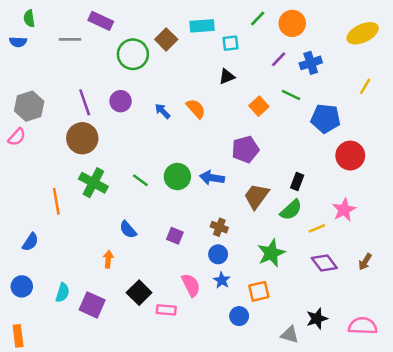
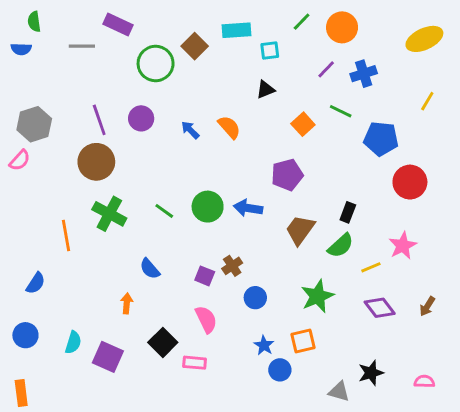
brown cross: (219, 227) -> (232, 266), moved, turned 35
blue star: (222, 280) -> (264, 345), moved
pink semicircle: (191, 285) -> (206, 319), moved
pink semicircle: (363, 326) -> (424, 381), size x0.6

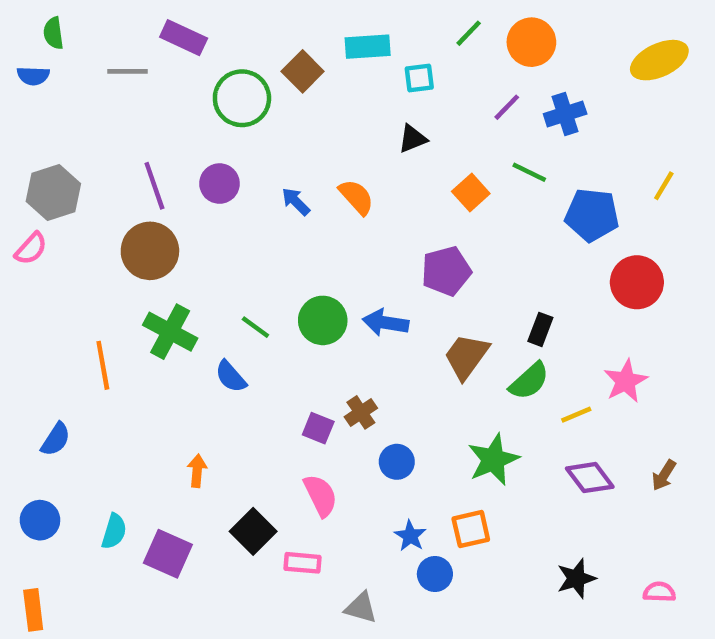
yellow line: (427, 101) -> (664, 186), moved
blue semicircle: (150, 269) -> (231, 377), moved
gray triangle: (339, 392) -> (361, 608), moved

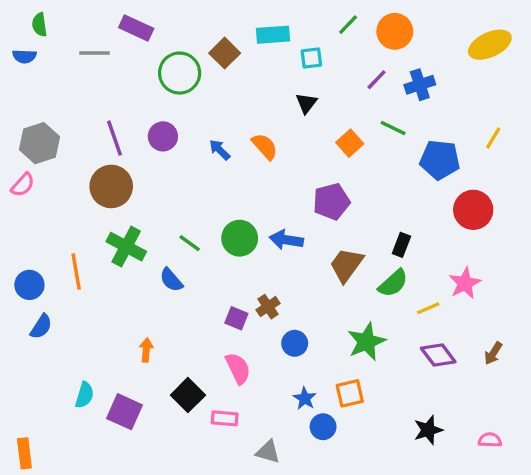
black triangle: (412, 139) -> (306, 103), turned -30
blue circle: (40, 520) -> (29, 285), moved

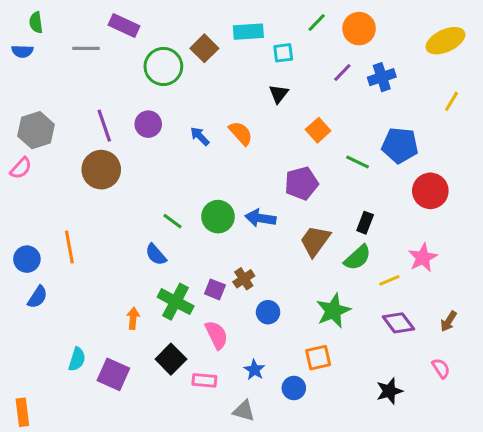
green line: (393, 128) -> (358, 162), moved
yellow line: (493, 138) -> (452, 101), moved
green cross: (126, 247) -> (176, 302), moved
blue star: (305, 398) -> (254, 370), moved
pink semicircle: (490, 440) -> (441, 368), moved, turned 55

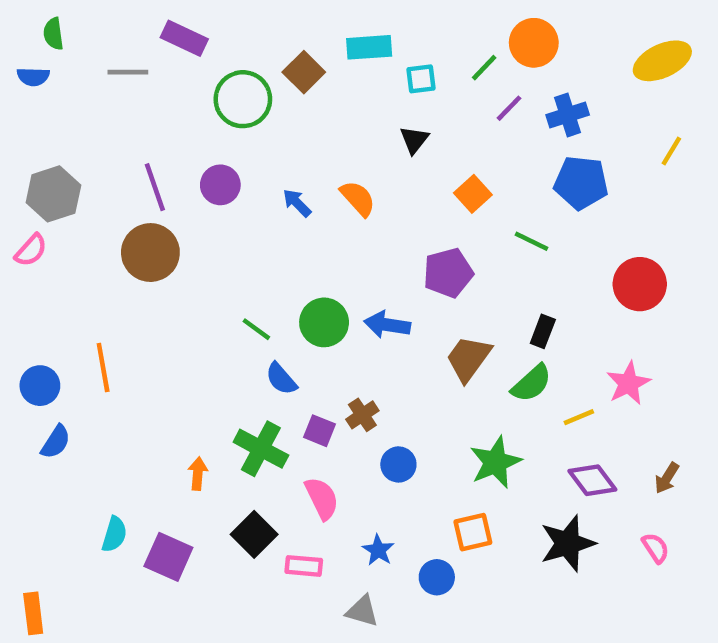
green line: (317, 22) -> (484, 68), moved
blue pentagon: (400, 145) -> (581, 183), moved
blue semicircle: (156, 255) -> (281, 379), moved
black star: (389, 391) -> (568, 543), moved, size x1.4

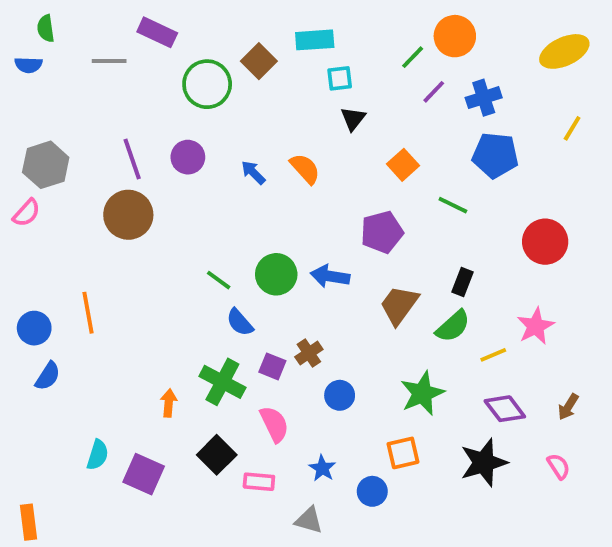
cyan square: (421, 79) -> (340, 78), moved

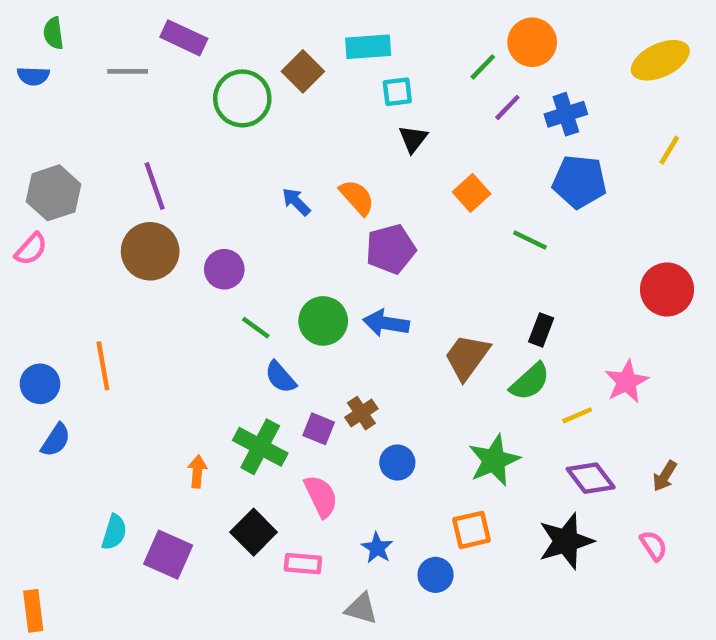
purple circle: (188, 157) -> (224, 269), moved
purple pentagon: (382, 232) -> (391, 249), moved
red circle: (545, 242) -> (667, 289), moved

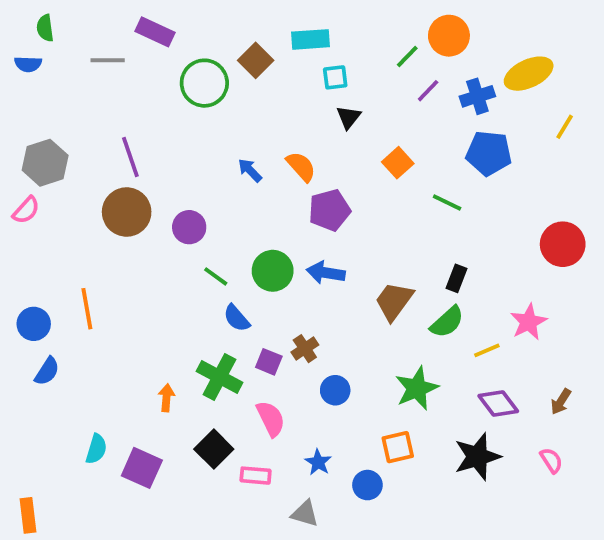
yellow ellipse: (660, 60) -> (529, 74), moved

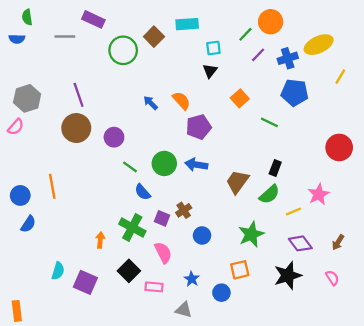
cyan square: (335, 77) -> (213, 48), moved

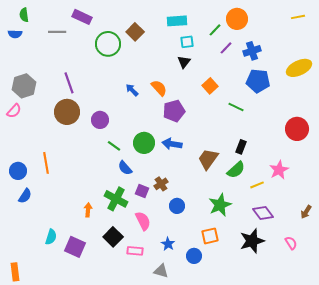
cyan rectangle: (187, 24) -> (177, 21), moved
yellow ellipse: (319, 45) -> (299, 68), moved
yellow line: (340, 77) -> (298, 17), moved, turned 48
brown arrow: (338, 242) -> (306, 212), moved

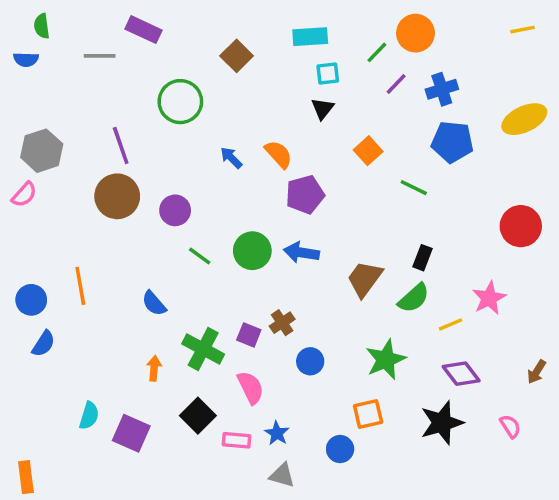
green circle: (108, 44) -> (180, 102), moved
blue semicircle: (125, 168) -> (154, 303), moved
blue star: (168, 244) -> (277, 433), moved

